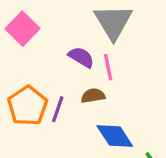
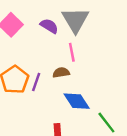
purple semicircle: (81, 57) -> (49, 26), moved

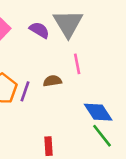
pink line: (72, 52) -> (77, 64), moved
blue diamond: (77, 101) -> (98, 112), moved

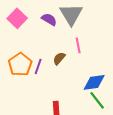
brown semicircle: (52, 81) -> (59, 58), turned -40
blue diamond: (98, 112) -> (94, 82), turned -65

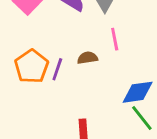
brown semicircle: (59, 58) -> (87, 58), turned 40

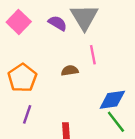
purple line: (57, 69) -> (27, 114), moved

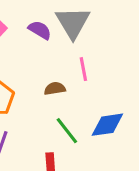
green line: (116, 122) -> (67, 131), moved

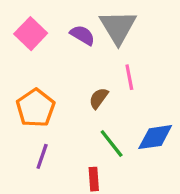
brown semicircle: (55, 89) -> (99, 98), turned -45

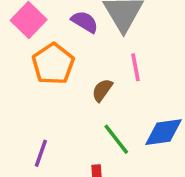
orange pentagon: (36, 108) -> (53, 64), moved

